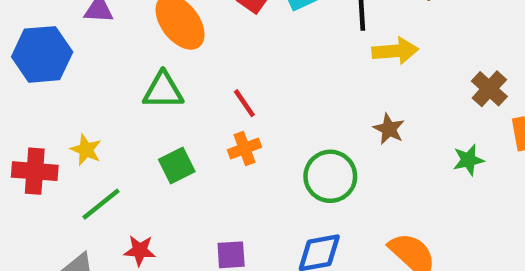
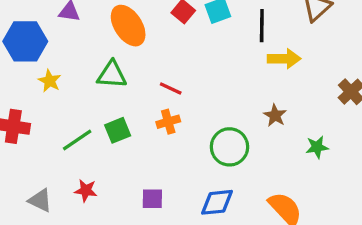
red line: (244, 103) -> (171, 88), turned -35
yellow star: (86, 150) -> (50, 81), moved
green star: (468, 160) -> (317, 147), moved
green line: (101, 204) -> (77, 140), moved

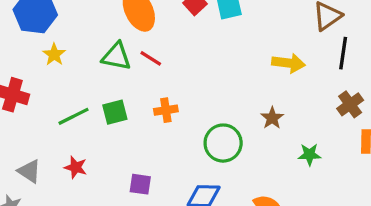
black line: (262, 26) -> (343, 53), moved
red line: (171, 88) -> (151, 58), moved

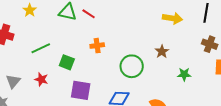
brown cross: (350, 104) -> (210, 44), turned -35
green square: (115, 112) -> (67, 62), moved, turned 35
gray triangle: (29, 171) -> (13, 81), turned 35
purple square: (140, 184) -> (81, 90), size x1.5

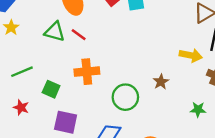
yellow arrow: (172, 18) -> (191, 55), moved
orange cross: (97, 46) -> (87, 72), size x1.5
green star: (184, 74) -> (198, 110), moved

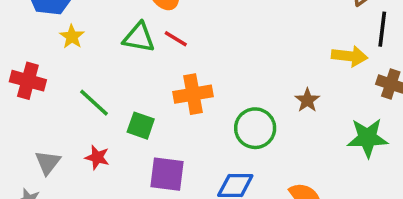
green line: (22, 72) -> (94, 103), turned 70
green star: (198, 110) -> (368, 138), size x1.6

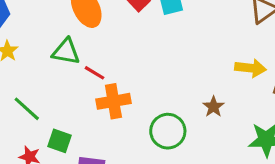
red line: (176, 39) -> (94, 73), moved
green square: (141, 126) -> (59, 141), moved

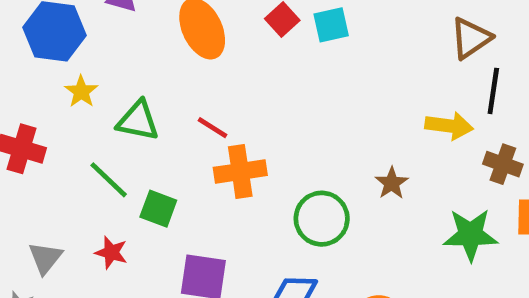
green triangle: (66, 52) -> (138, 121), moved
green square: (59, 141) -> (158, 209), moved

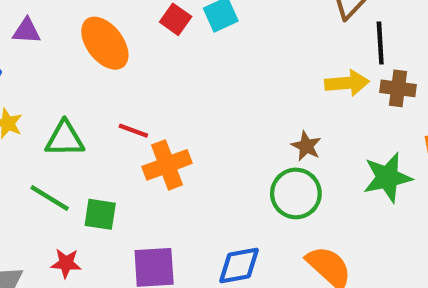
brown cross: (503, 164) -> (398, 88), moved
green circle: (322, 219) -> (296, 193), moved

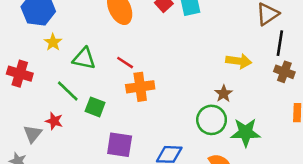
yellow arrow: (347, 83) -> (239, 61), moved
green star: (387, 177) -> (246, 132), moved
red star: (66, 263) -> (54, 121), moved

